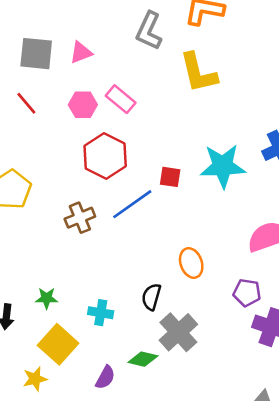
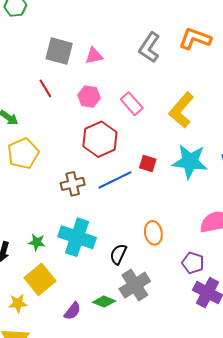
yellow L-shape: (198, 73) -> (181, 110), moved, turned 45
pink rectangle: (121, 99) -> (132, 104), moved
cyan cross: (101, 313) -> (77, 237), moved, size x1.8

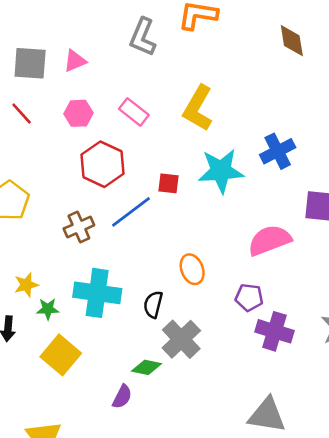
yellow star: (18, 303) -> (26, 285), moved
purple semicircle: (72, 311) -> (122, 397), moved

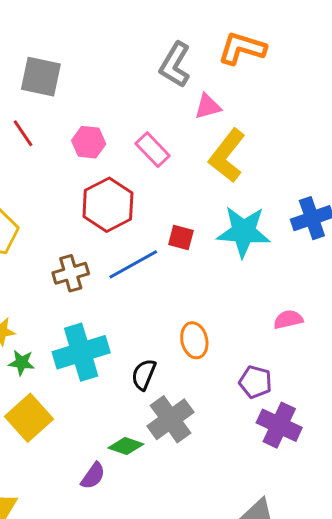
pink triangle: (75, 61) -> (208, 106), moved
pink semicircle: (269, 240) -> (288, 319), size x0.6
cyan cross: (97, 293) -> (81, 352), turned -33

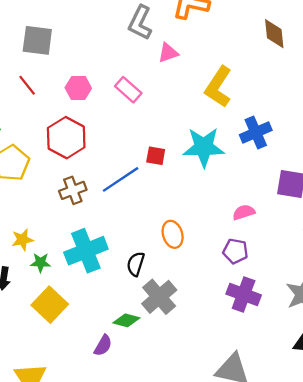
yellow L-shape: (227, 156) -> (218, 87), moved
red hexagon: (108, 205) -> (66, 138), moved
purple pentagon: (255, 382) -> (235, 251), moved

